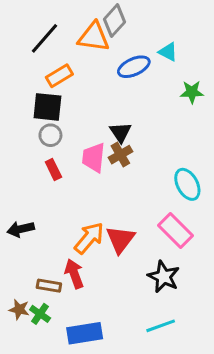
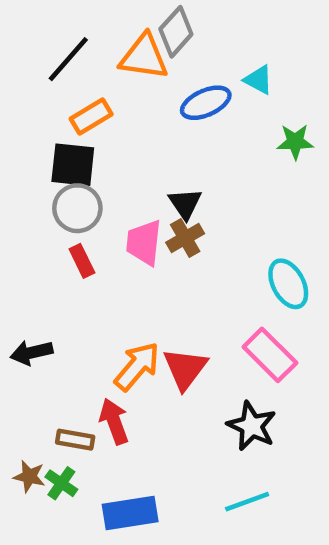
gray circle: (50, 135) -> (77, 208), size x1.4

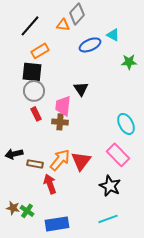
orange triangle: (144, 57) -> (63, 25), size x0.6
brown cross: (185, 238) -> (60, 122), moved, turned 35
brown rectangle: (75, 440) -> (35, 164), moved

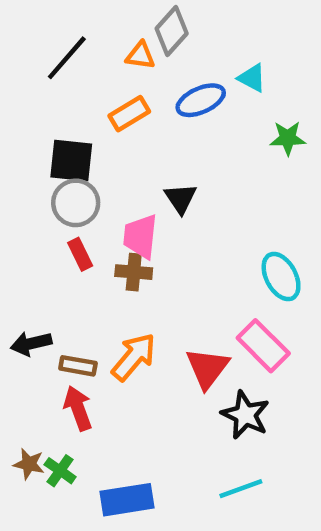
orange rectangle: (40, 51) -> (129, 114), moved
red triangle: (81, 161) -> (207, 368), moved
red arrow: (50, 184) -> (78, 408), moved

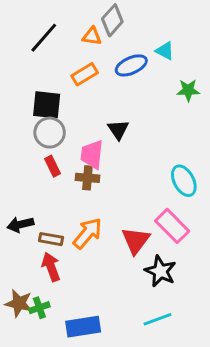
brown star: (29, 464) -> (19, 303), size x1.4
green cross: (60, 471) -> (39, 308), turned 36

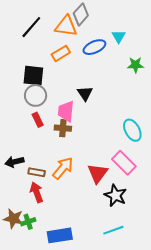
orange triangle: (92, 36) -> (66, 26), size x1.6
cyan triangle: (165, 51) -> (119, 37), turned 32

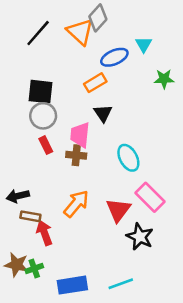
orange triangle: (66, 26) -> (80, 32), turned 35
orange rectangle: (61, 53) -> (95, 83), moved
cyan ellipse: (132, 130) -> (128, 158), moved
brown rectangle: (37, 172) -> (30, 216), moved
cyan line: (113, 230) -> (121, 284), moved

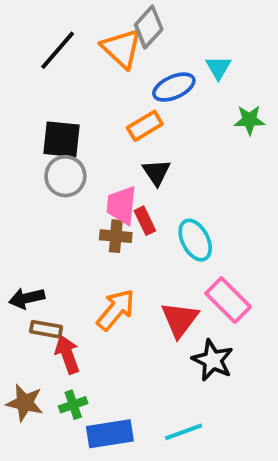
red rectangle: (46, 145) -> (145, 221), moved
green cross: (34, 268) -> (73, 405), moved

